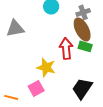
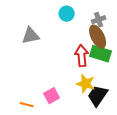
green rectangle: (85, 46) -> (101, 54), size x1.5
yellow star: (46, 67) -> (86, 84), moved

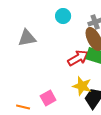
red arrow: (82, 56) -> (78, 58), turned 65

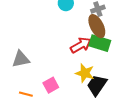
gray triangle: (27, 38) -> (21, 59), moved

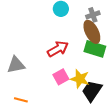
red arrow: (81, 45) -> (58, 49), moved
pink square: (51, 85) -> (61, 77), moved

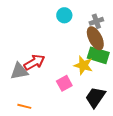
red arrow: (58, 49) -> (34, 62), moved
yellow star: (80, 79) -> (83, 65), moved

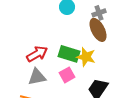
green rectangle: (98, 55) -> (69, 54), moved
gray triangle: (19, 71) -> (37, 77), moved

